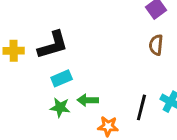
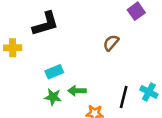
black L-shape: (53, 45) -> (45, 24), moved
brown semicircle: (156, 45) -> (111, 43), moved, turned 36

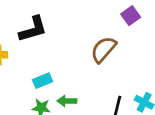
brown semicircle: (111, 43) -> (103, 49), size x1.5

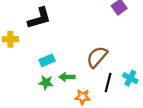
brown semicircle: (103, 49) -> (97, 57), moved

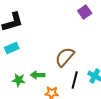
cyan rectangle: (47, 60) -> (12, 48), moved

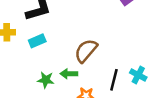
brown semicircle: (65, 57) -> (86, 51), moved

